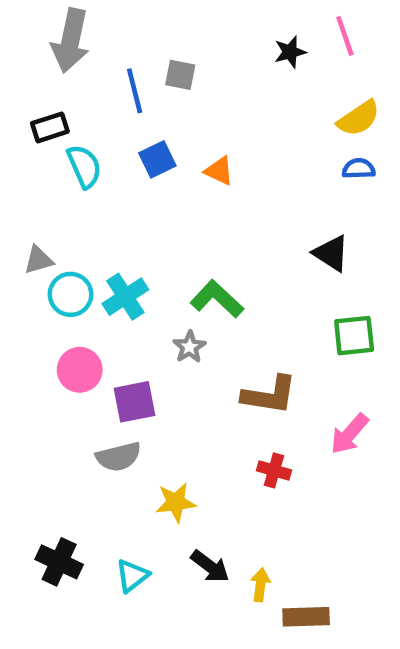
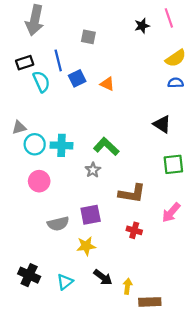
blue line: (135, 91) -> (58, 60), moved
cyan cross: (125, 297) -> (62, 145), turned 35
purple square: (135, 402) -> (91, 215), moved

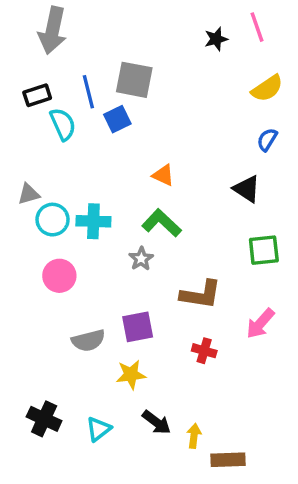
gray square: (88, 37) -> (134, 80), moved, size x1.6
blue semicircle: (176, 83) -> (267, 139), moved, turned -56
orange triangle: (107, 84) -> (163, 175), moved

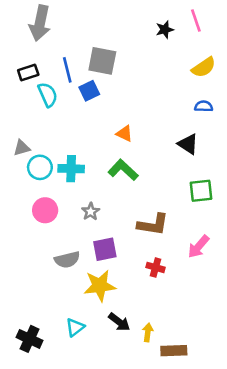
blue semicircle: (267, 139) -> (204, 106), turned 60
gray star: (141, 259) -> (91, 212), moved
yellow star: (131, 375) -> (100, 286), size x1.4
black cross: (44, 419) -> (30, 339), moved

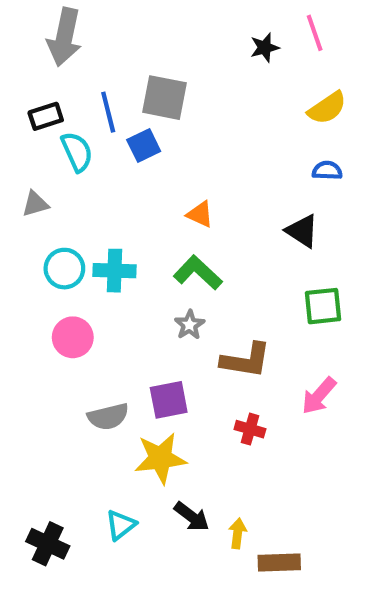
gray triangle: (22, 148) -> (35, 204), moved
gray star: (91, 212) -> (190, 325), moved

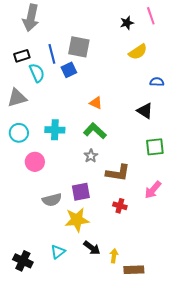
yellow semicircle: (327, 108) -> (138, 52), moved
gray triangle: (35, 204) -> (17, 98), size x1.5
cyan circle: (64, 269) -> (19, 133), moved

